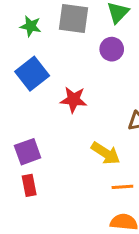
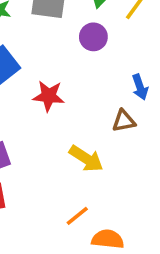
orange line: (122, 187) -> (77, 216), moved, turned -35

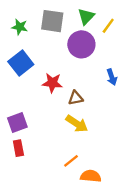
purple circle: (93, 37) -> (81, 44), size x1.5
brown triangle: (124, 121) -> (76, 98), moved

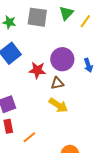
purple circle: (81, 44) -> (62, 59), moved
orange line: (71, 161) -> (29, 137), moved

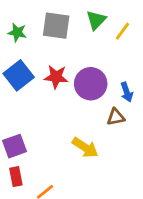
red star: (37, 70) -> (56, 77), moved
brown triangle: (57, 83) -> (116, 117), moved

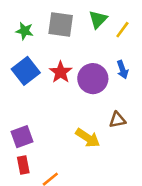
red star: (56, 77) -> (61, 72), turned 30
blue arrow: (127, 92) -> (122, 70), moved
brown triangle: (116, 117) -> (117, 120), moved

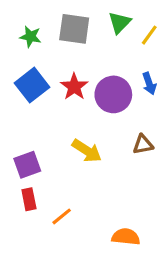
yellow arrow: (88, 138) -> (87, 151), moved

